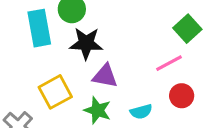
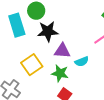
cyan semicircle: (141, 112) -> (82, 62), moved

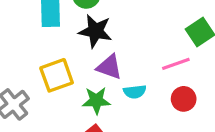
green star: (60, 73) -> (96, 101), turned -30

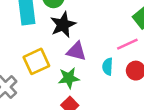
black star: (95, 31) -> (63, 25), turned -30
cyan semicircle: (135, 92) -> (108, 67), moved, turned 105

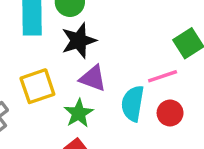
cyan semicircle: (108, 67) -> (133, 103), size x1.5
green star: (69, 78) -> (79, 113), turned -30

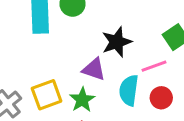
black star: (79, 41) -> (117, 42), moved
yellow square: (37, 86) -> (47, 95), moved

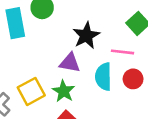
pink line: (154, 66) -> (122, 52), turned 35

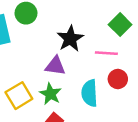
cyan semicircle: (103, 77) -> (90, 93), moved

